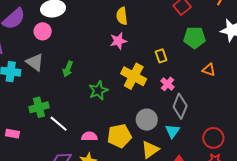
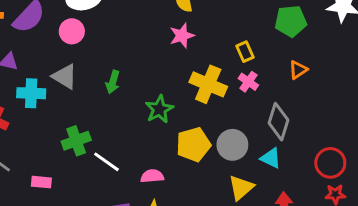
orange triangle: (209, 70) -> (298, 70), moved, turned -48
pink cross: (167, 84) -> (248, 82), moved
cyan triangle: (173, 131) -> (271, 158), turned -35
yellow pentagon: (119, 136) -> (193, 145), moved

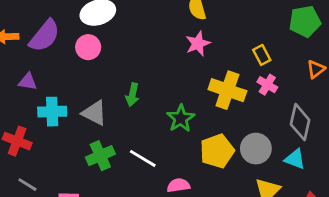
gray triangle: (65, 77) -> (94, 113), moved
white line: (106, 162) -> (143, 158), moved

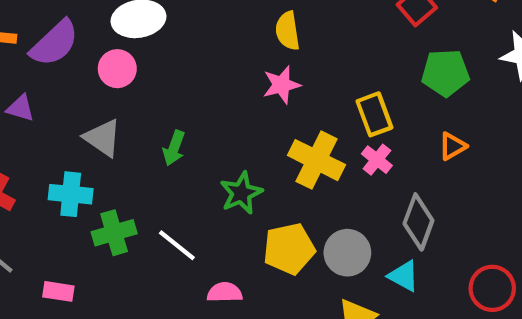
yellow rectangle: (262, 55) -> (374, 114), size x1.4
cyan cross: (52, 112) -> (71, 194), moved
gray triangle: (94, 113) -> (103, 138), moved

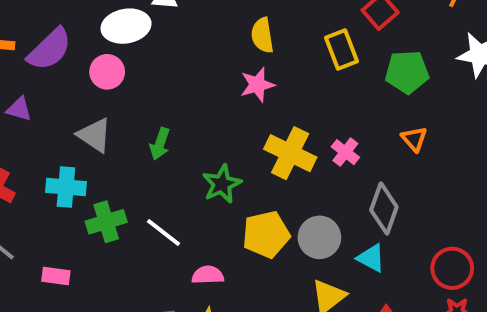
yellow rectangle: (374, 114) -> (341, 50), moved
orange triangle: (452, 146) -> (414, 139), turned -40

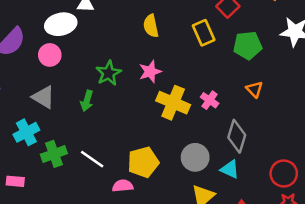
pink star: (257, 85) -> (150, 72), moved
green star: (222, 184) -> (108, 73), moved
cyan cross: (66, 187) -> (26, 132), turned -30
yellow pentagon: (266, 234) -> (143, 162), moved
pink rectangle: (56, 276) -> (15, 181), moved

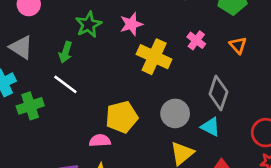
pink cross: (210, 100) -> (196, 40), moved
white line: (92, 159) -> (65, 84), moved

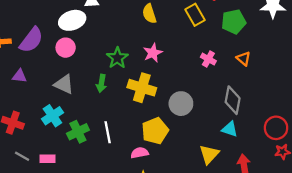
yellow cross: (154, 57) -> (142, 88), moved
white line: (65, 84) -> (108, 132), moved, turned 50
gray circle: (175, 113) -> (181, 104), moved

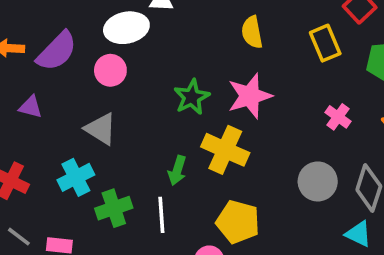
pink star: (153, 53) -> (250, 96), size x1.4
green arrow: (101, 83) -> (177, 170), moved
gray circle: (181, 104) -> (318, 181), moved
yellow pentagon: (155, 131) -> (238, 222), turned 30

